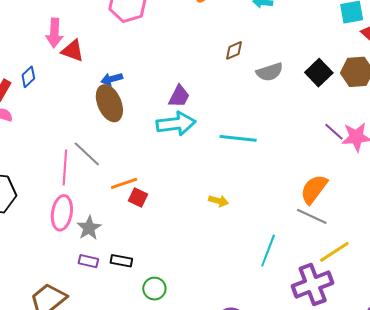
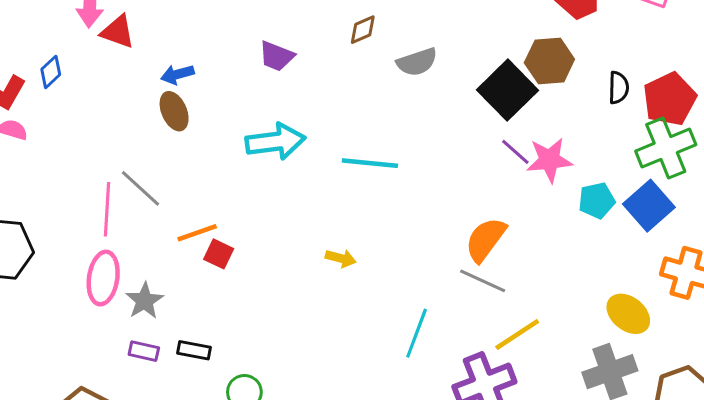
black square: (319, 73) -> (507, 90), moved, size x1.4
purple trapezoid: (179, 96) -> (276, 56), moved, turned 85
brown ellipse: (109, 103) -> (174, 111), size x0.7

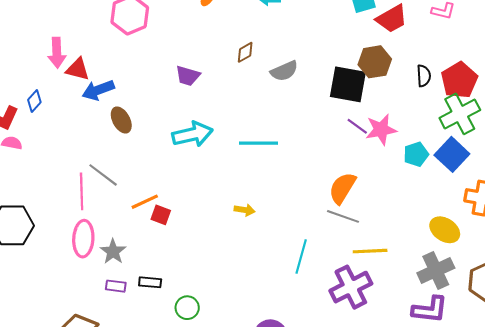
blue arrow: (177, 74) -> (98, 90), moved, size x1.4
black square: (507, 90) -> (348, 84), turned -30
yellow line: (517, 335) -> (370, 251), turned 36

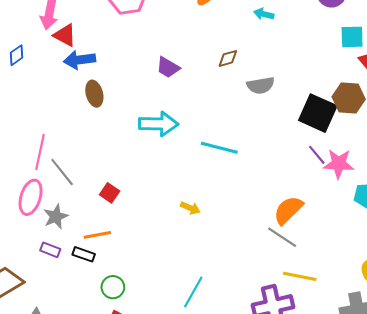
gray line: (103, 175) -> (62, 172), moved
orange line: (145, 202) -> (97, 235), moved
cyan line: (301, 256) -> (193, 292), moved

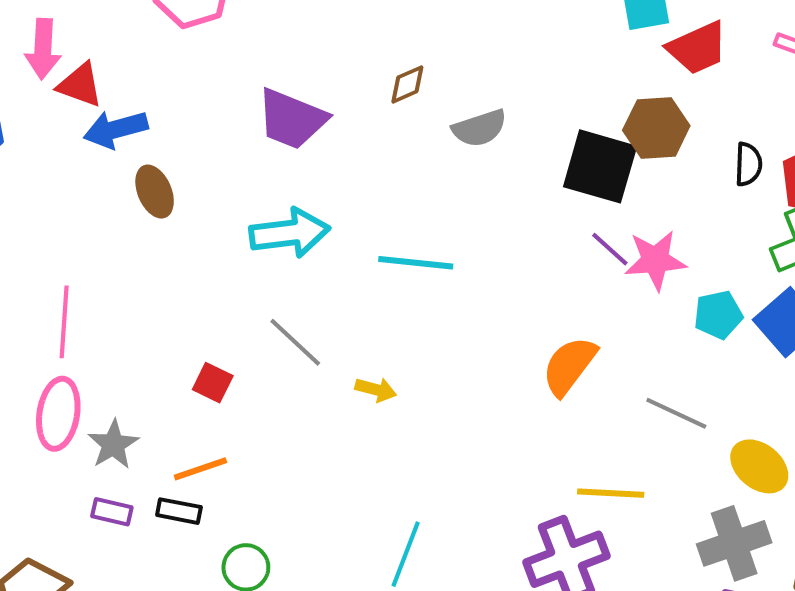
purple trapezoid: (168, 67) -> (292, 119), size x1.5
gray line: (62, 172) -> (295, 342), moved
gray line: (282, 237) -> (676, 413), moved

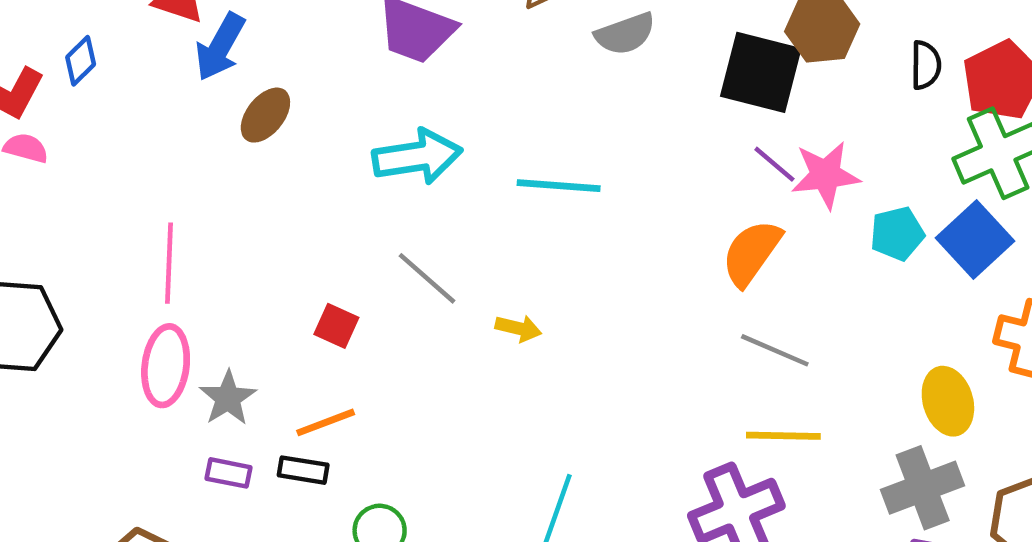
blue arrow: (116, 129) -> (220, 47), turned -44
brown ellipse: (155, 192) -> (265, 115), turned 63
orange semicircle: (569, 366) -> (751, 253), moved
gray line: (676, 413) -> (775, 350), moved
yellow ellipse: (759, 466) -> (948, 401), turned 36

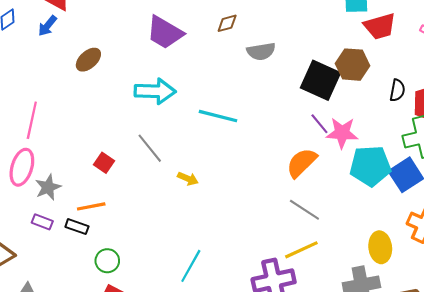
blue arrow: (220, 47) -> (47, 26), moved, size x0.7
cyan pentagon: (897, 234) -> (370, 166), size x1.6
yellow line: (783, 436) -> (301, 250), turned -36

